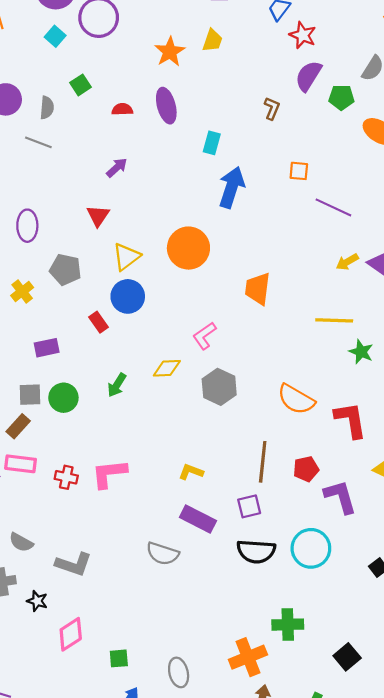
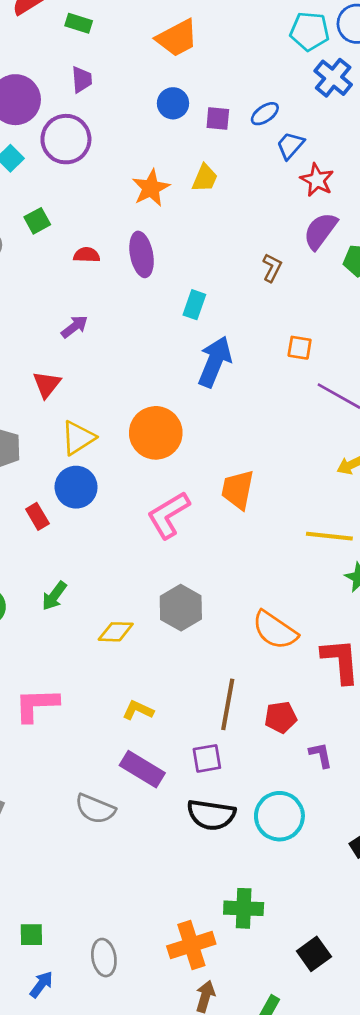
pink L-shape: (204, 336) -> (168, 515), moved, size x1.4
yellow diamond: (167, 368) -> (116, 632), moved
purple L-shape: (340, 497) -> (321, 755), size x0.6

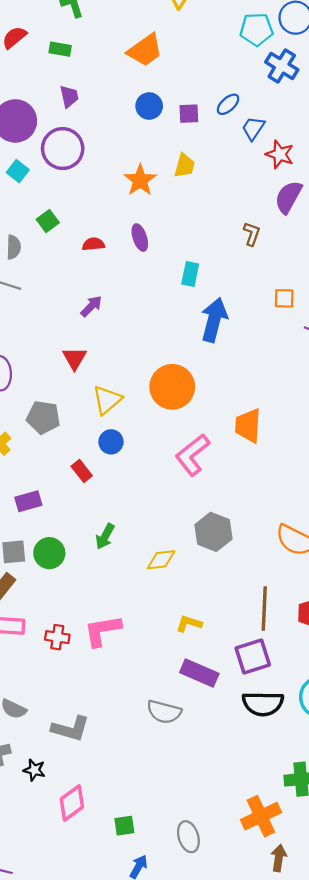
purple ellipse: (142, 254) -> (140, 237), size x0.7
blue circle: (76, 487) -> (111, 442), size x0.7
purple square: (207, 758) -> (253, 656), size x1.4

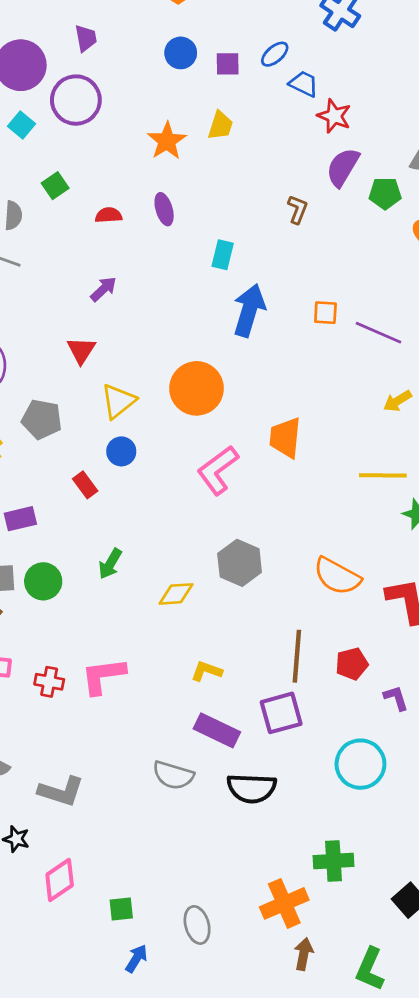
blue trapezoid: (253, 128) -> (304, 84), turned 80
orange square: (284, 298) -> (325, 313), moved
black semicircle: (263, 704) -> (252, 788), moved

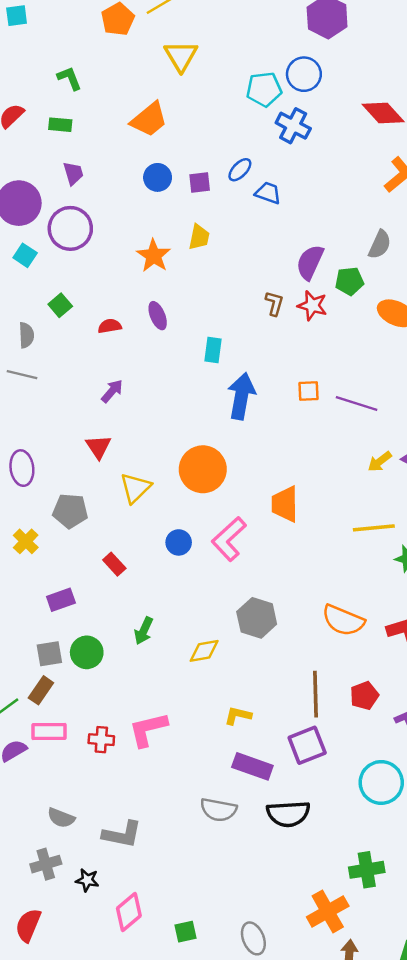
red star: (334, 116) -> (312, 305), moved
blue circle: (121, 451) -> (179, 542), moved

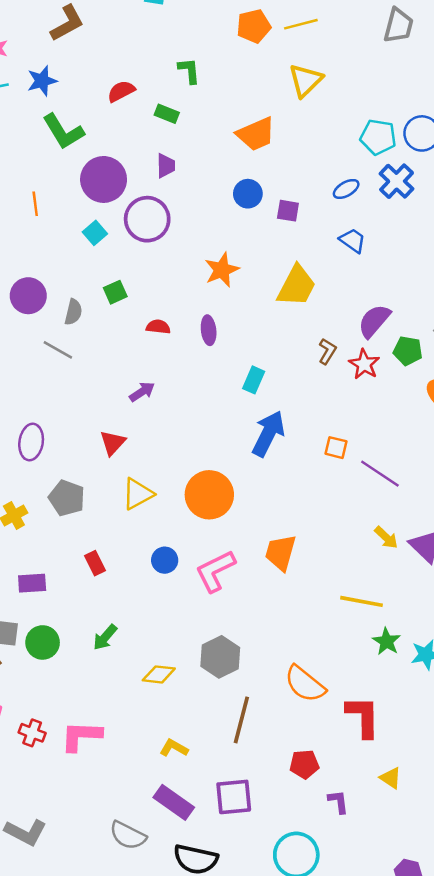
blue ellipse: (240, 170) -> (346, 189), moved
yellow trapezoid: (199, 237) -> (297, 286), moved, size x1.6
yellow arrow: (380, 462) -> (386, 538), turned -115
brown line: (316, 694) -> (241, 720), moved

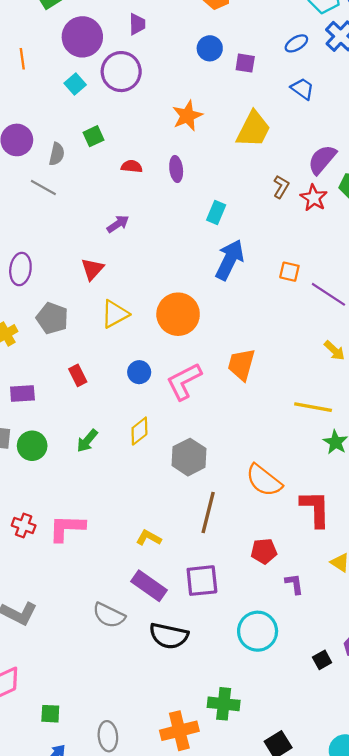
yellow diamond: (159, 674) -> (139, 431), moved, turned -44

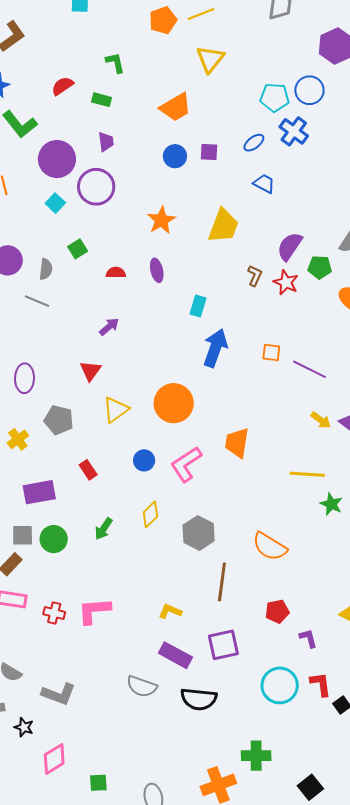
purple square: (245, 63) -> (209, 152), moved
purple rectangle: (22, 393) -> (39, 492), size x1.4
red L-shape: (315, 509) -> (321, 684), moved, size x0.7

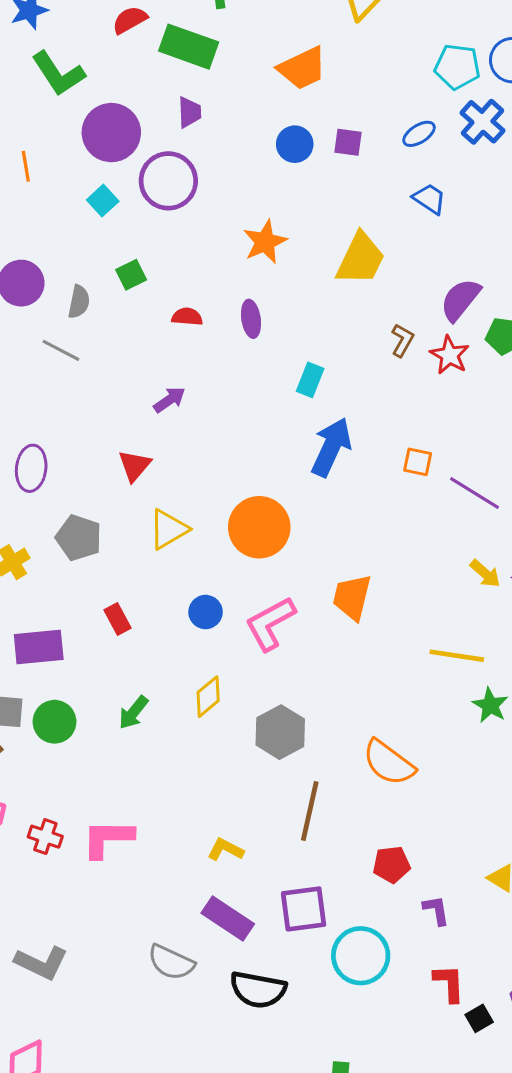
green rectangle: (102, 100) -> (189, 47), size x1.8
cyan circle: (280, 685) -> (361, 956), moved

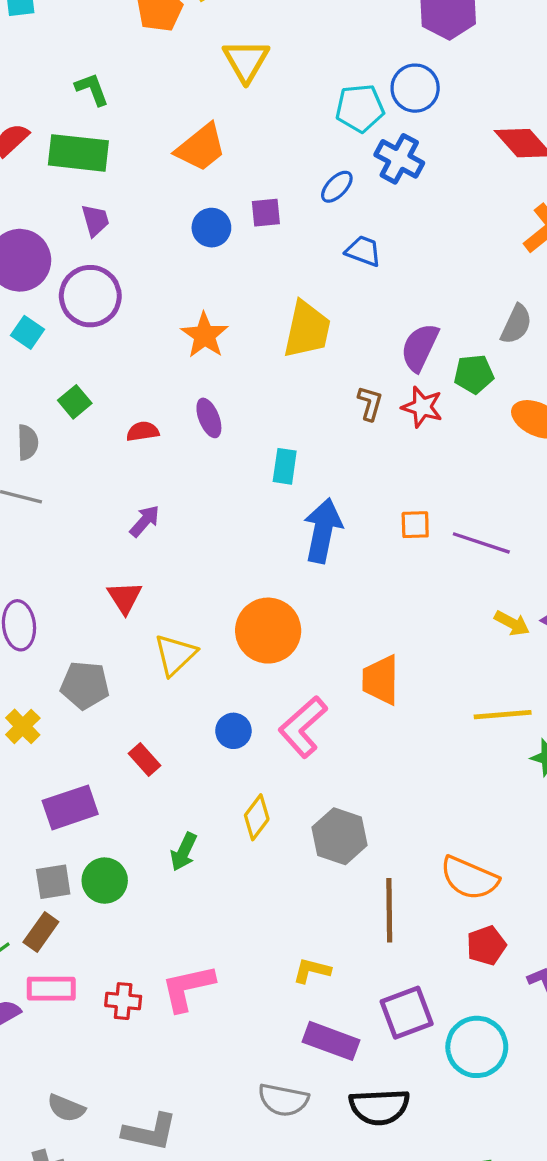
orange semicircle: (389, 763) -> (469, 878), moved

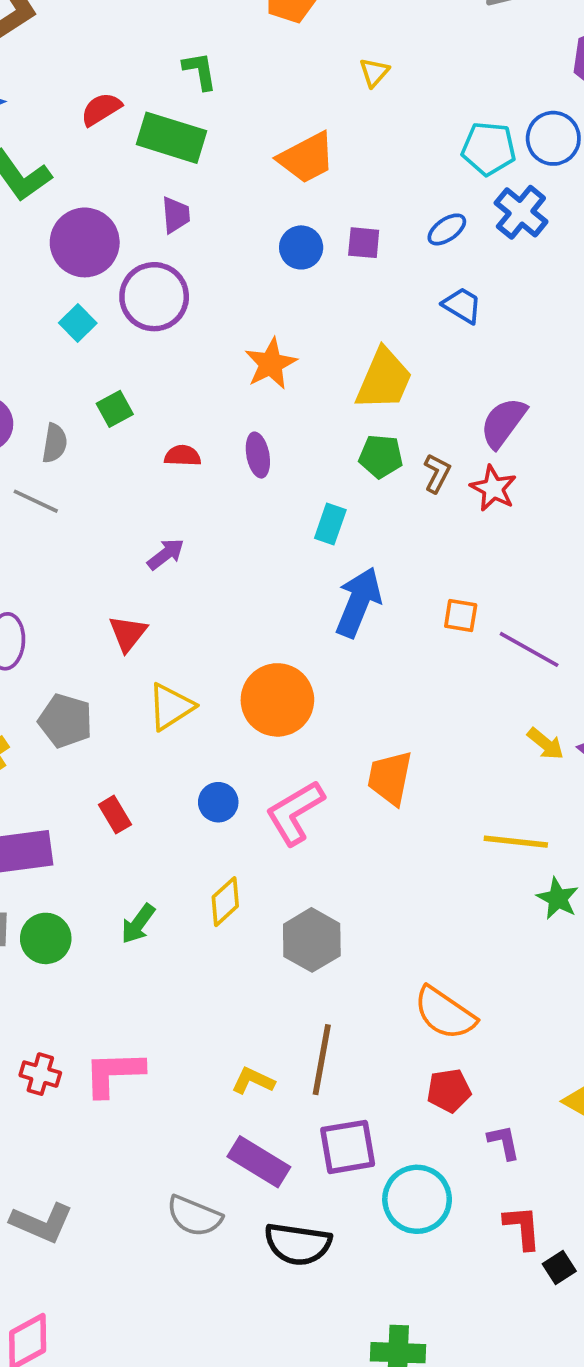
yellow triangle: (246, 61) -> (374, 72), size x0.6
green pentagon: (474, 374) -> (381, 456), moved
brown line: (389, 910) -> (322, 1060), moved

